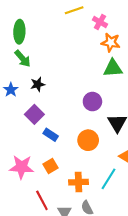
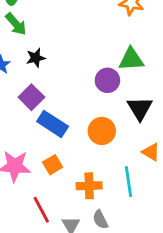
green triangle: (113, 68) -> (131, 59), moved
blue rectangle: (51, 135) -> (53, 124), size x1.5
cyan line: (109, 179) -> (128, 182), turned -40

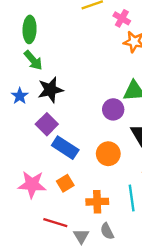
black star: (36, 58) -> (50, 90), size x1.5
red line: (41, 210) -> (55, 223), turned -45

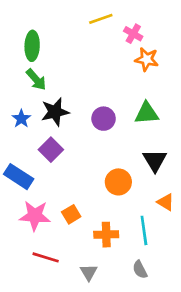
purple circle: (113, 109) -> (104, 119), moved
blue rectangle: (65, 148) -> (19, 177), moved
red line: (55, 223) -> (46, 257), moved
gray semicircle: (107, 231) -> (140, 270), moved

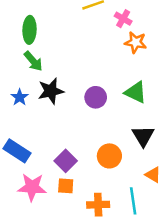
green triangle: (147, 113) -> (136, 92), turned 30
purple square: (51, 150) -> (66, 161), moved
orange square: (71, 214) -> (66, 186), turned 35

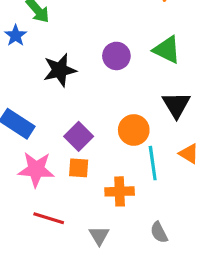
black star: (51, 91) -> (60, 70), moved
blue star: (20, 97) -> (16, 35), moved
cyan line: (133, 201) -> (153, 163), moved

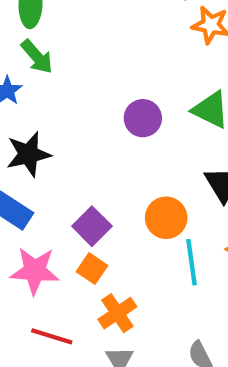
black star: (60, 70) -> (28, 154), moved
orange square: (79, 168) -> (92, 269), turned 30
orange cross: (120, 191) -> (117, 313), moved, turned -32

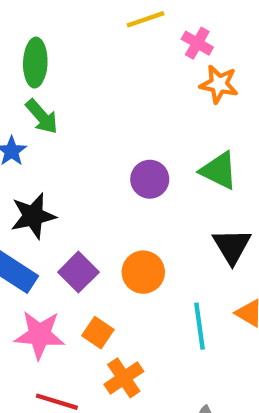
orange circle: (166, 218) -> (143, 272), moved
purple square: (92, 226) -> (78, 272), moved

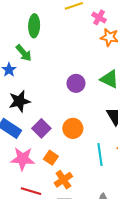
green ellipse: (35, 63) -> (34, 26), moved

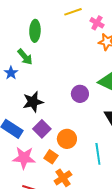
purple circle: (76, 83) -> (80, 94), moved
black star: (19, 101) -> (33, 102), moved
orange circle: (73, 128) -> (67, 139), moved

